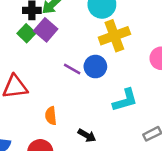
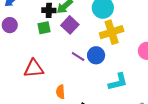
purple square: (46, 30) -> (70, 25), moved
green square: (26, 33) -> (44, 28), turned 32

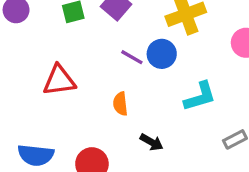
orange semicircle: (60, 92) -> (120, 104), moved

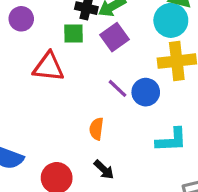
red triangle: (59, 80) -> (49, 67), moved
black arrow: (152, 142) -> (104, 170), moved

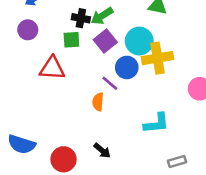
cyan circle: (171, 20) -> (139, 41), moved
blue circle: (146, 92) -> (127, 67), moved
orange semicircle: (96, 129) -> (98, 102), moved

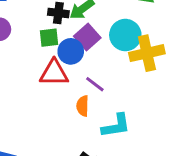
blue circle: (127, 67) -> (71, 51), moved
red triangle: (52, 68) -> (54, 73), moved
cyan L-shape: (156, 123) -> (116, 126), moved

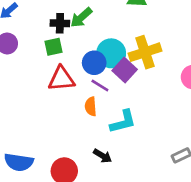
cyan circle: (125, 35) -> (111, 53), moved
purple square: (87, 37) -> (125, 70), moved
blue circle: (71, 51) -> (94, 63), moved

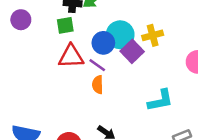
yellow cross: (145, 52) -> (153, 35), size x0.7
purple line: (100, 85) -> (97, 65), moved
cyan L-shape: (123, 122) -> (160, 100), moved

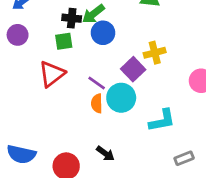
cyan circle: (120, 35) -> (121, 98), moved
blue circle: (103, 43) -> (103, 33), moved
red triangle: (71, 57) -> (52, 74), moved, turned -36

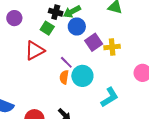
green square: (64, 41) -> (47, 28), turned 32
purple square: (133, 69) -> (94, 42), moved
cyan L-shape: (162, 120) -> (110, 97), turned -30

